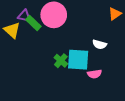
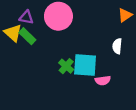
green rectangle: (33, 23) -> (27, 36), moved
white semicircle: (100, 44) -> (117, 46), moved, turned 80

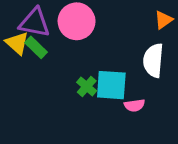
purple triangle: (26, 17) -> (35, 23), size x1.6
white semicircle: (117, 46) -> (153, 60), size x1.6

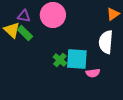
purple triangle: (35, 23) -> (24, 16), size x0.6

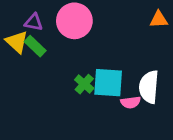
orange triangle: (113, 14) -> (159, 19), turned 32
white semicircle: (106, 42) -> (149, 87), moved

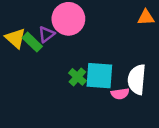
purple triangle: (34, 22) -> (46, 34), moved, turned -48

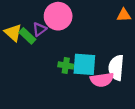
green cross: (77, 77) -> (66, 65), turned -32
pink semicircle: (120, 94) -> (102, 80), size x1.5

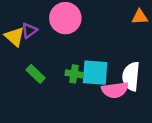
purple triangle: (39, 29) -> (29, 31), moved
green rectangle: (27, 36) -> (36, 74), moved

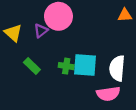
purple triangle: (29, 31) -> (41, 31), moved
pink semicircle: (115, 90) -> (108, 94), moved

